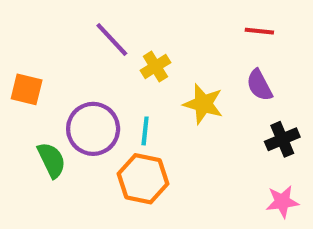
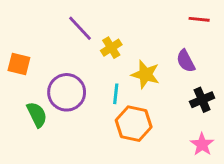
red line: (259, 31) -> (199, 19), moved
cyan line: (145, 131) -> (116, 94), moved
orange hexagon: (143, 179) -> (134, 124), moved
pink star: (282, 202) -> (202, 144), turned -30

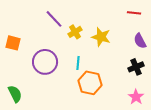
purple semicircle: (186, 61) -> (140, 41), moved
yellow star: (145, 74) -> (101, 37), moved
green semicircle: (37, 115) -> (15, 94), moved

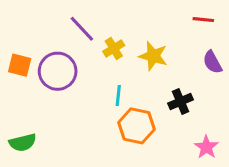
purple circle: (45, 62) -> (58, 71), moved
black cross: (136, 67) -> (181, 102), moved
green semicircle: (15, 94) -> (23, 143), turned 102

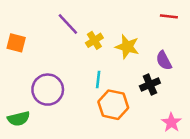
purple semicircle: (212, 62) -> (164, 61), moved
orange square: (20, 65) -> (16, 43), moved
purple circle: (58, 71) -> (48, 90), moved

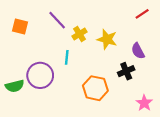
red line: (169, 16) -> (142, 14), turned -40
orange square: (16, 43) -> (20, 27), moved
cyan line: (98, 79) -> (67, 57), moved
green semicircle: (19, 119) -> (15, 86), moved

